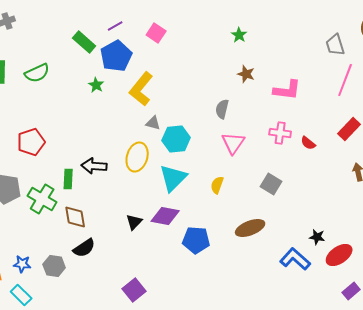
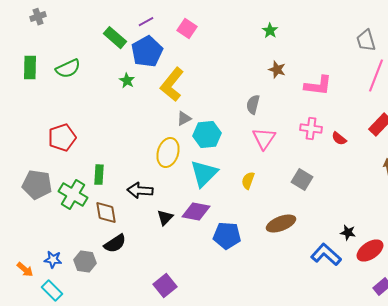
gray triangle: (153, 123) -> (184, 119), turned -42
black arrow: (94, 166) -> (140, 191), moved

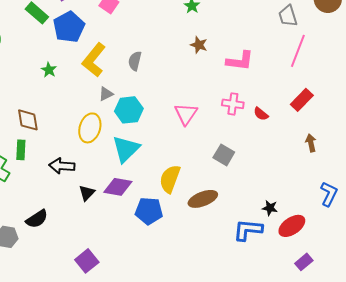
green star: (127, 81) -> (49, 70), moved
gray semicircle: (253, 105) -> (135, 61), moved
yellow semicircle: (248, 181) -> (170, 179), moved, size x1.6
brown diamond: (106, 213) -> (28, 120), moved
blue L-shape: (326, 255) -> (248, 230), turned -36

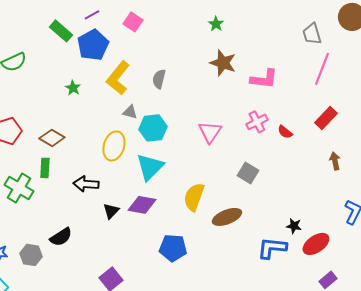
brown star: (199, 45) -> (223, 63), size x1.5
gray triangle: (106, 94) -> (130, 112), turned 42
pink cross: (233, 104) -> (257, 122), turned -35
brown diamond: (28, 120) -> (52, 138), turned -50
blue pentagon: (149, 211) -> (173, 248), moved

